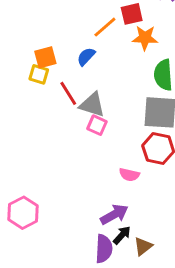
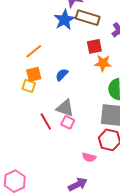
orange line: (105, 27) -> (34, 51), moved
red line: (68, 93) -> (46, 122), moved

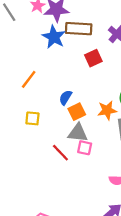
orange star: (103, 63) -> (107, 110), moved
orange square: (34, 74) -> (77, 112), moved

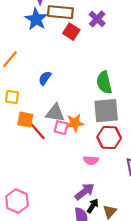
red square: (93, 58) -> (71, 32), moved, turned -35
orange star: (107, 110) -> (75, 123), moved
orange square: (77, 112) -> (25, 120), moved, turned 35

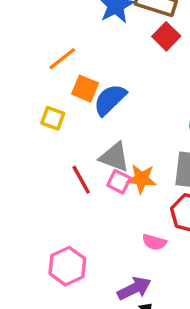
blue semicircle: (45, 78) -> (110, 100), size x1.5
orange square: (25, 120) -> (85, 89), moved
pink hexagon: (17, 201) -> (67, 266), moved

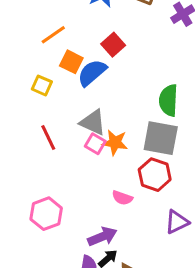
red square: (166, 36) -> (113, 45), moved
red line: (81, 180) -> (48, 137), moved

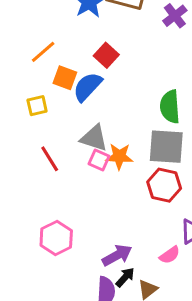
yellow square: (42, 85) -> (37, 106), turned -30
pink semicircle: (122, 198) -> (170, 255), moved, turned -48

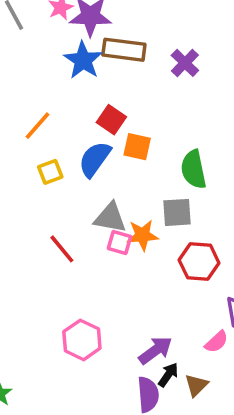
orange square: (65, 78) -> (137, 147), moved
yellow square: (37, 106) -> (50, 172), moved
gray square: (166, 147) -> (177, 212), moved, size x0.7

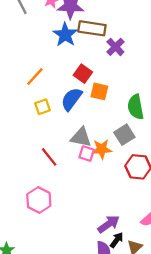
purple cross: (185, 63) -> (115, 47), moved
gray square: (177, 212) -> (124, 135), turned -30
pink hexagon: (82, 340) -> (39, 200), moved

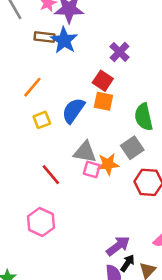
brown rectangle: (92, 28) -> (44, 37), moved, size x0.7
red square: (83, 74) -> (103, 81), moved

